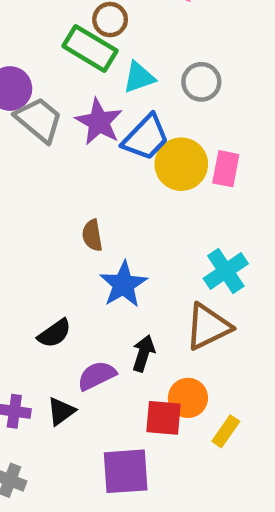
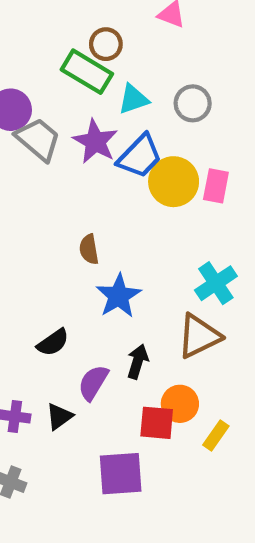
purple semicircle: (97, 376) -> (93, 383), turned -33

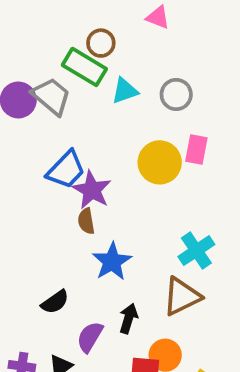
gray trapezoid: (38, 139) -> (51, 96), moved
purple star: (95, 141) -> (92, 190), moved
blue trapezoid: (140, 156) -> (66, 170), moved
pink rectangle: (216, 186) -> (196, 150), moved

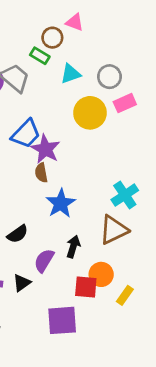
pink triangle: (158, 17) -> (75, 22), moved
green rectangle: (84, 67) -> (40, 56), size x0.6
pink rectangle: (196, 150) -> (125, 103), moved, turned 55
yellow circle: (160, 162) -> (90, 113), moved

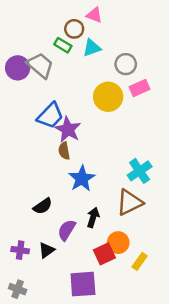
cyan triangle: (70, 74) -> (92, 48), moved
red square: (86, 287) -> (104, 254), turned -30

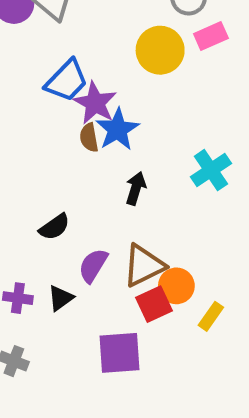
blue star: (82, 178) -> (117, 129), moved
brown triangle: (129, 202) -> (144, 266), moved
black arrow: (93, 217) -> (136, 188), moved

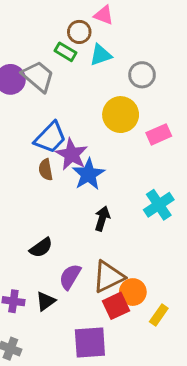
pink rectangle: (211, 36) -> (159, 134), moved
brown semicircle: (89, 138) -> (46, 170), moved

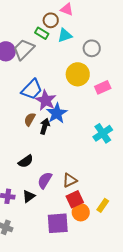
gray trapezoid: (38, 76) -> (24, 49), turned -85
brown semicircle: (46, 170) -> (30, 119), moved, turned 40
black arrow: (102, 219) -> (45, 126), moved
brown triangle: (108, 277) -> (70, 180), size x0.7
orange circle: (133, 292) -> (81, 212), moved

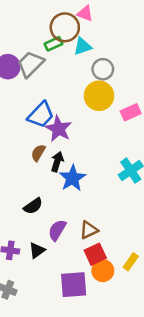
brown circle: (51, 20) -> (65, 27), size x1.5
green rectangle: (42, 33) -> (53, 44), turned -56
gray circle: (92, 48) -> (103, 69), moved
blue star: (57, 113) -> (72, 178), moved

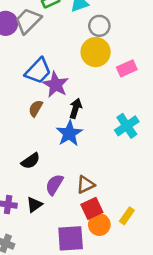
black arrow: (57, 162) -> (76, 108), moved

